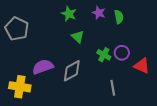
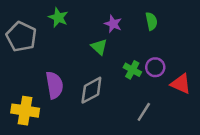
purple star: (99, 13) -> (113, 24), moved
green star: (69, 14) -> (58, 17), moved
purple semicircle: (43, 67) -> (54, 85), turned 100
gray line: (113, 88) -> (144, 112), turned 42

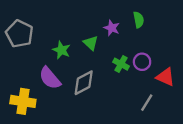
green star: (58, 17) -> (61, 50), moved
purple star: (113, 24) -> (112, 28), moved
purple semicircle: (54, 85) -> (50, 78), turned 150
gray line: (144, 112) -> (147, 103), moved

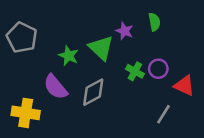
green triangle: (91, 43) -> (101, 48), size x1.5

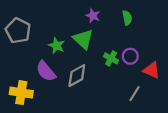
purple star: (124, 31) -> (93, 16), moved

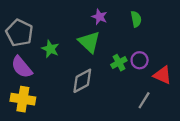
green star: (57, 46) -> (50, 49), moved
green cross: (111, 58) -> (119, 63), turned 32
purple semicircle: (46, 71) -> (22, 67), moved

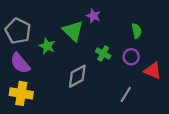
green semicircle: (136, 19) -> (137, 31), moved
green triangle: (89, 42) -> (73, 31), moved
green cross: (119, 63) -> (103, 54), moved, turned -32
gray line: (144, 100) -> (126, 94), moved

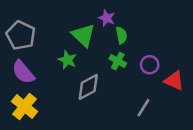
green semicircle: (137, 31) -> (121, 35), moved
green star: (47, 46) -> (67, 60), moved
yellow cross: (21, 93) -> (24, 106), turned 30

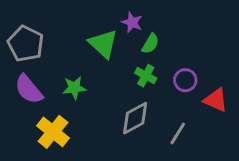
green semicircle: (121, 35) -> (150, 44), turned 42
green star: (67, 60) -> (74, 88), moved, turned -30
gray diamond: (88, 87) -> (135, 118), moved
yellow cross: (24, 106) -> (53, 132), moved

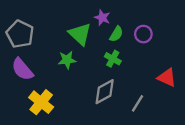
purple circle: (185, 80) -> (143, 34), moved
green star: (74, 88) -> (67, 60), moved

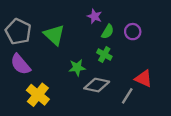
green triangle: (80, 34) -> (54, 35), moved
green star: (67, 60) -> (77, 68), moved
red triangle: (167, 78) -> (144, 78), moved
gray diamond: (105, 92) -> (97, 85), turned 40

